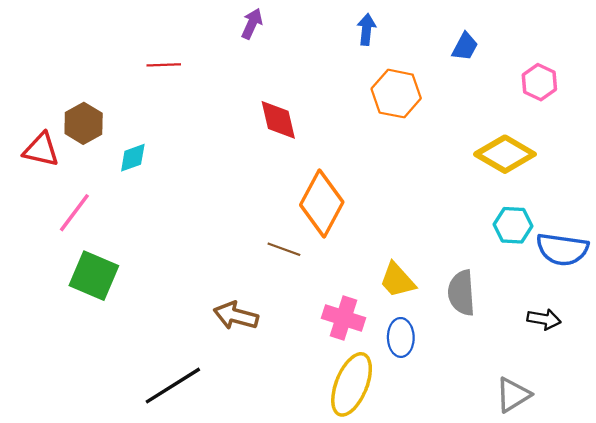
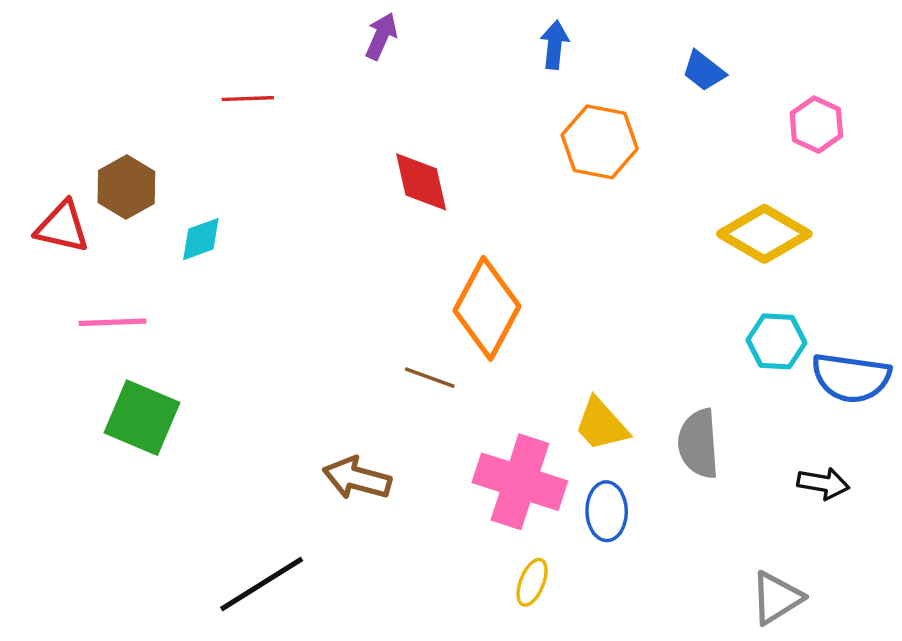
blue trapezoid: (465, 47) -> (704, 71), turned 100
pink line: (74, 213) -> (112, 322), turned 51
pink cross: (344, 318) -> (520, 482), size x1.4
yellow ellipse: (352, 384) -> (532, 582), size x0.5

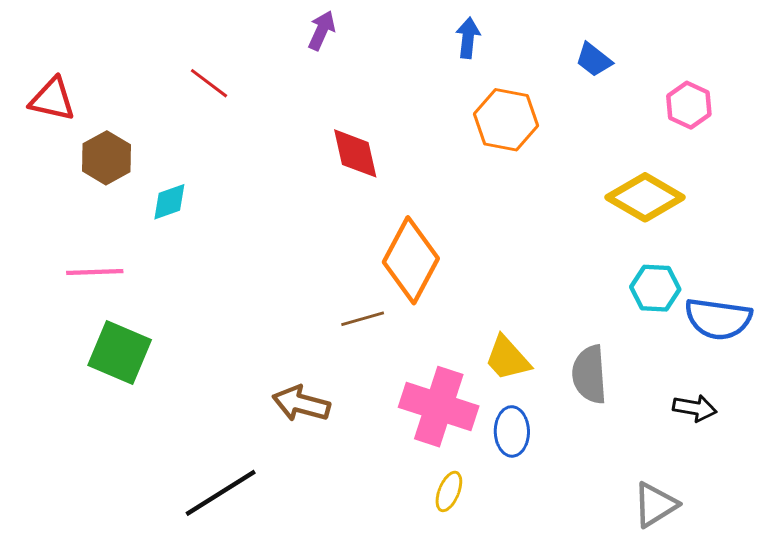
red line: (248, 99) -> (209, 83), turned 39
red triangle: (62, 227) -> (52, 99), moved
brown line: (430, 378) -> (363, 319), turned -36

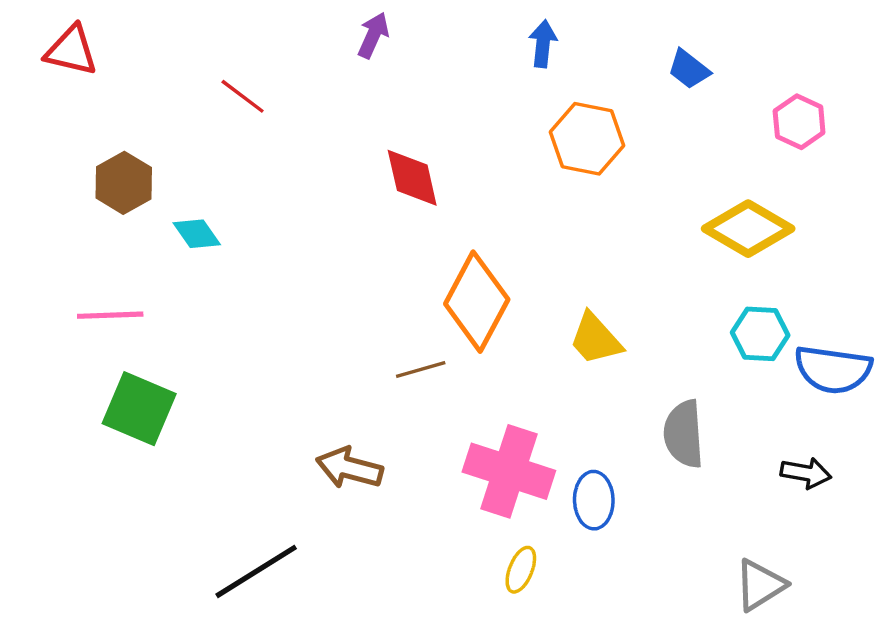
red triangle: (52, 99) -> (71, 51), moved
cyan diamond: (169, 202) -> (197, 234), turned 75
yellow trapezoid: (507, 358) -> (595, 339), moved

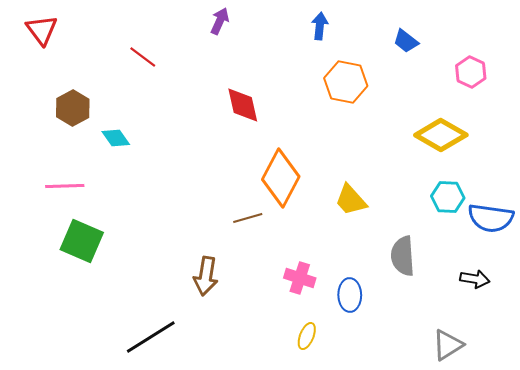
red triangle: (71, 51) -> (42, 30), turned 40
brown arrow: (349, 468) -> (206, 276), turned -96
pink cross: (509, 471) -> (300, 278), size x0.6

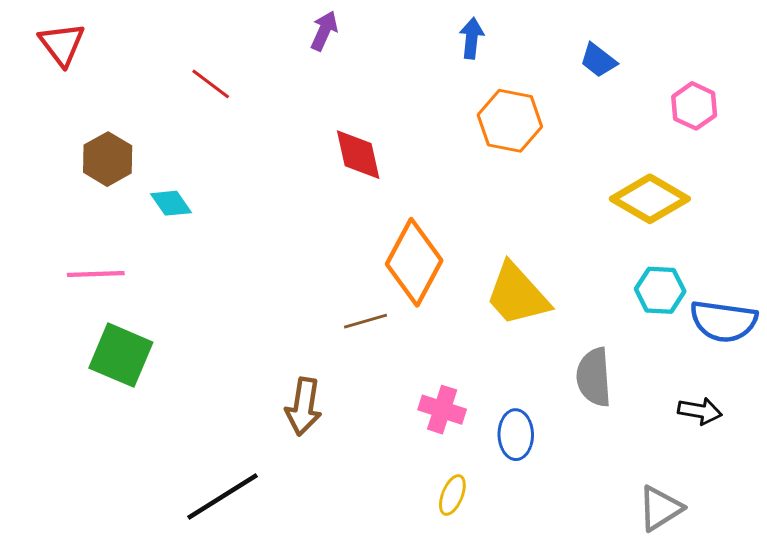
yellow trapezoid: (351, 200) -> (517, 295), size x1.4

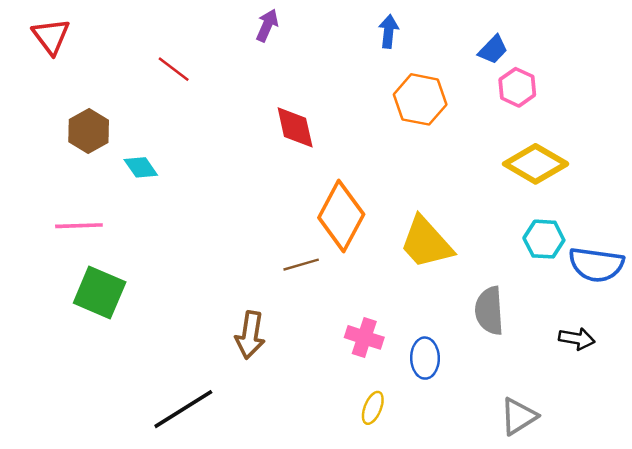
blue trapezoid: (598, 60) -> (493, 50), turned -84
pink hexagon: (694, 106) -> (517, 87), moved
gray triangle: (660, 508) -> (518, 416), moved

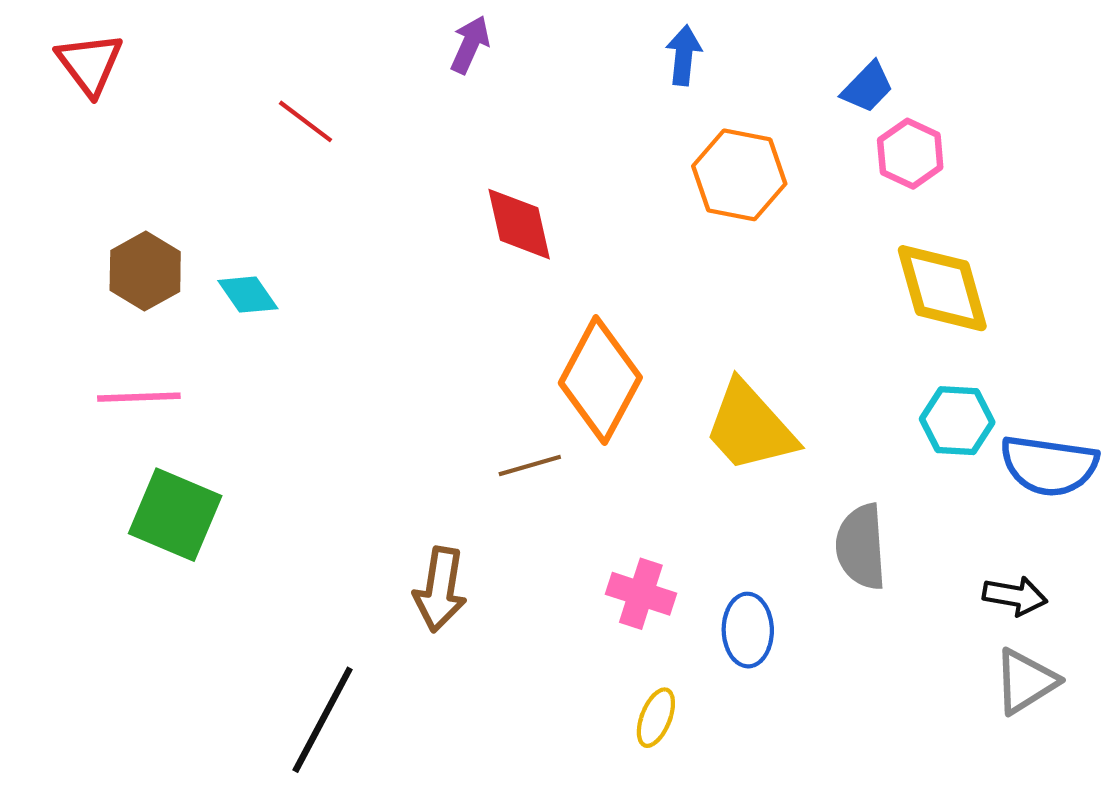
brown hexagon: (89, 131) -> (145, 271), moved
yellow diamond: (535, 164) -> (942, 288), turned 44
black line: (183, 409) -> (323, 720), turned -30
gray triangle: (518, 416) -> (1026, 681), moved

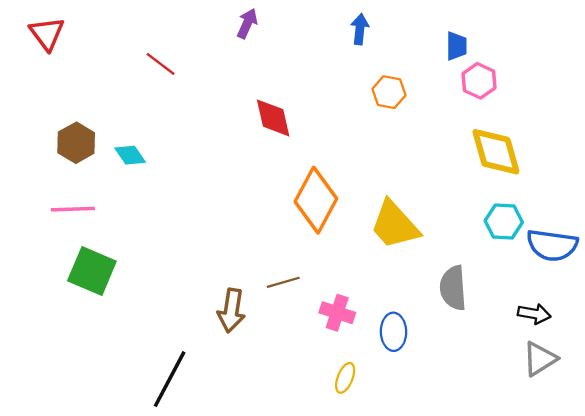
blue trapezoid: (867, 87) -> (457, 46), turned -44
orange hexagon: (739, 175) -> (389, 92), size x0.7
brown line: (530, 466) -> (283, 282), moved

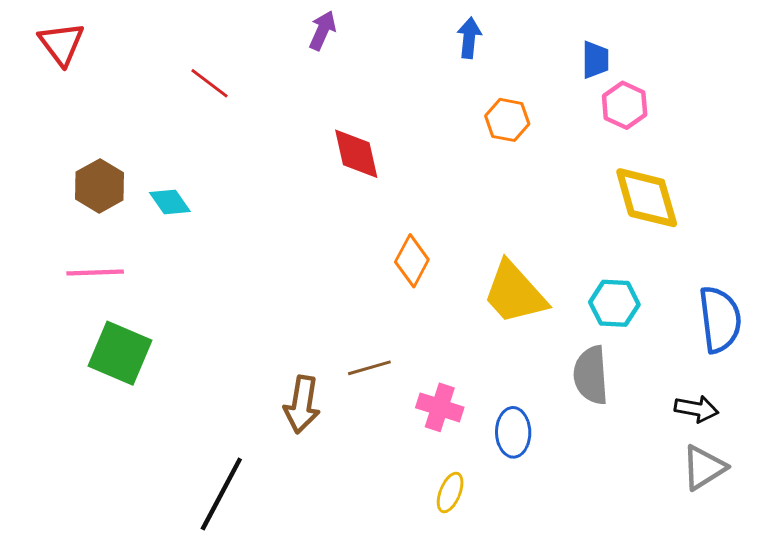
orange diamond: (316, 200) -> (412, 261), size x0.6
cyan hexagon: (504, 222) -> (614, 303), moved
blue semicircle: (552, 245) -> (720, 319), turned -105

